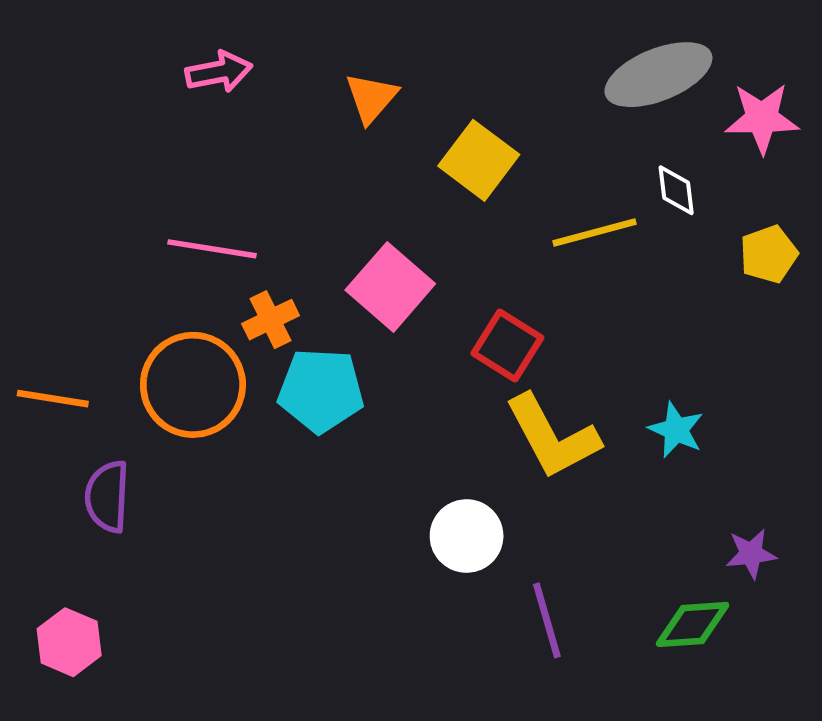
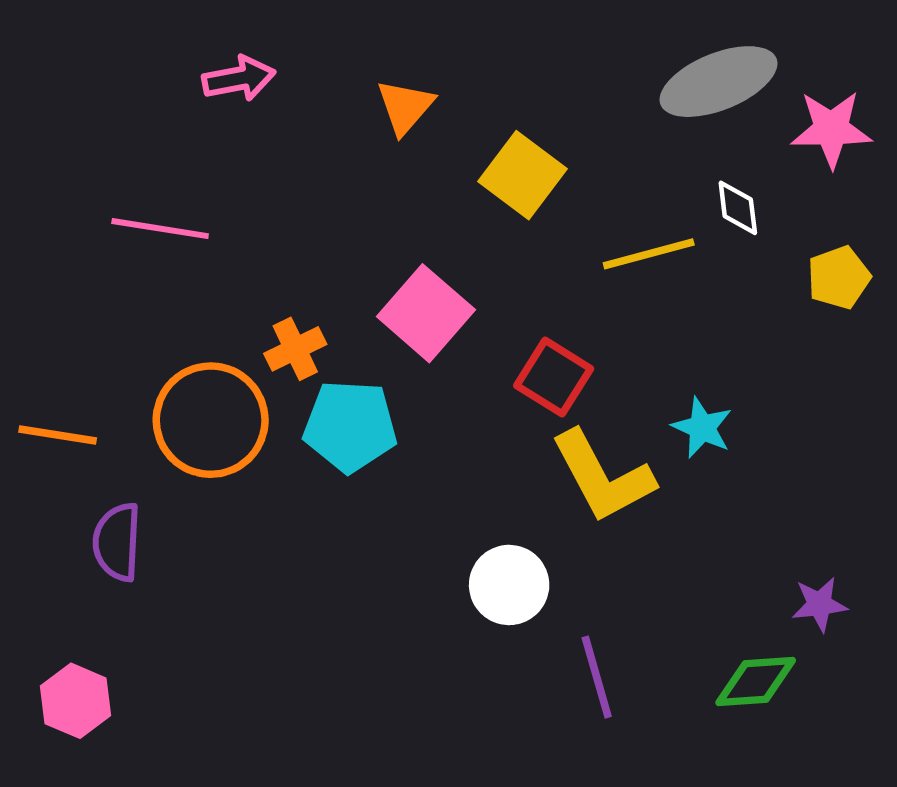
pink line: (212, 249) -> (160, 229), moved
cyan star: (676, 430) -> (702, 428), moved

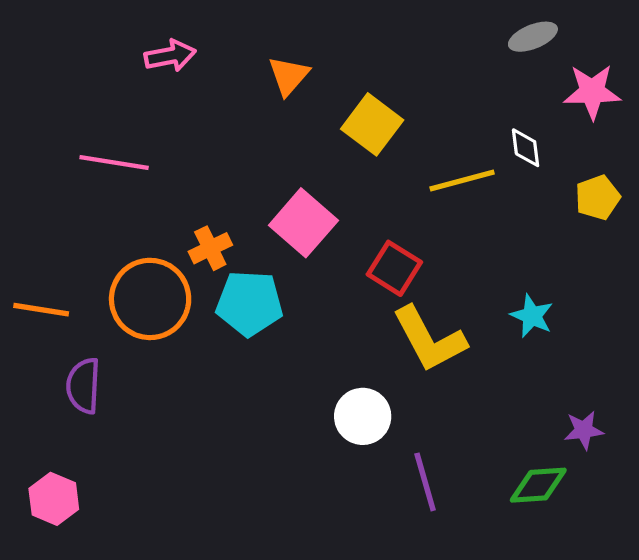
gray ellipse: (718, 82) -> (533, 37), moved, size x0.6
cyan star: (702, 428) -> (532, 316), moved

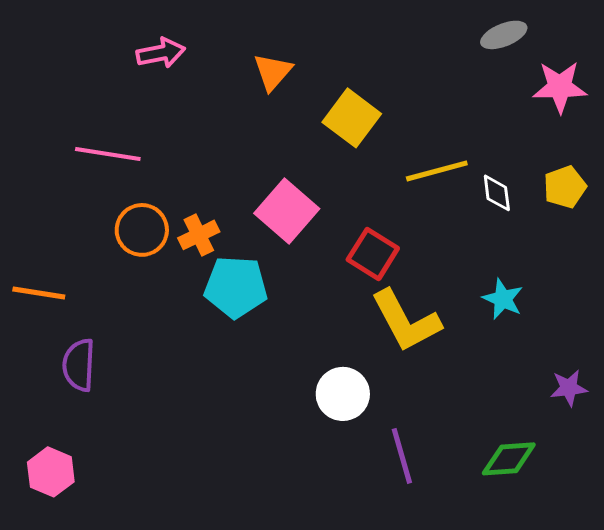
white diamond: (526, 148) -> (497, 193), moved
orange circle: (150, 299) -> (142, 230), moved, size x0.7
purple star: (584, 430) -> (569, 388), moved

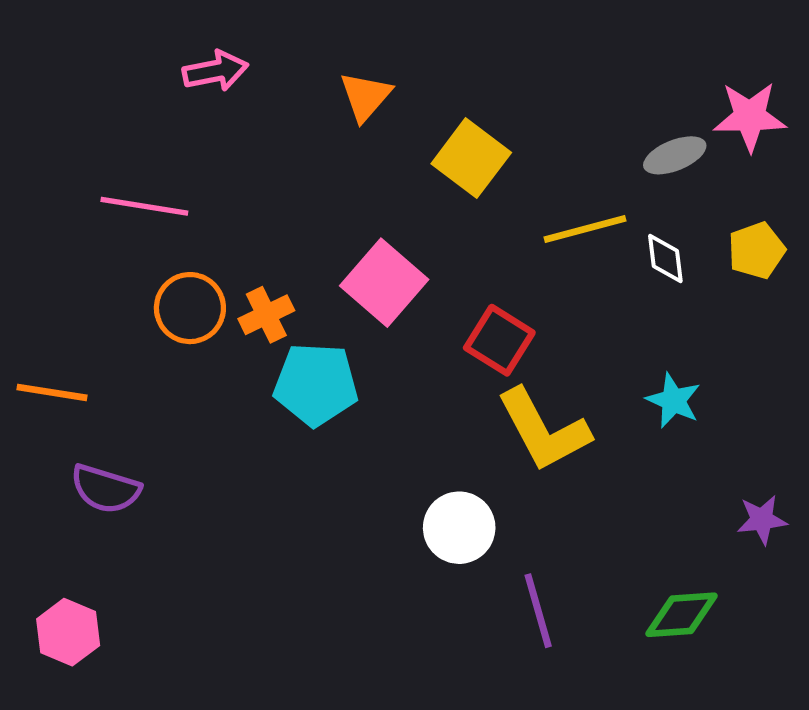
gray ellipse: (504, 35) -> (675, 155), moved
purple semicircle: (79, 365) -> (106, 489), turned -76

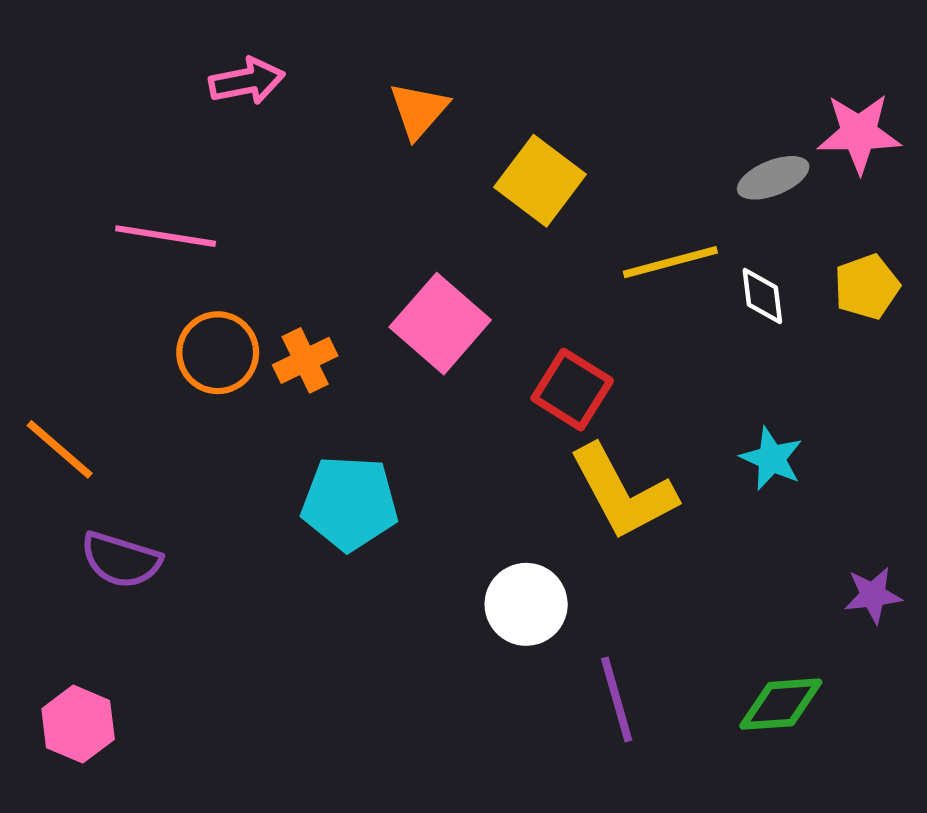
cyan pentagon: (316, 384) -> (350, 503), moved
orange line: (52, 392) -> (60, 449), turned 32

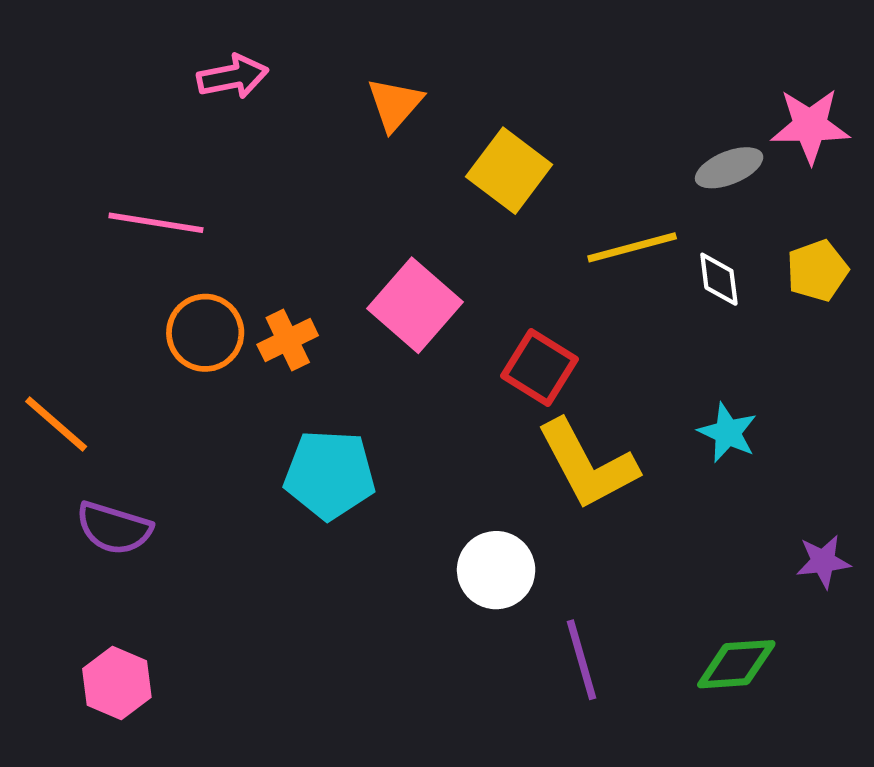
pink hexagon: (78, 724) -> (117, 683), moved

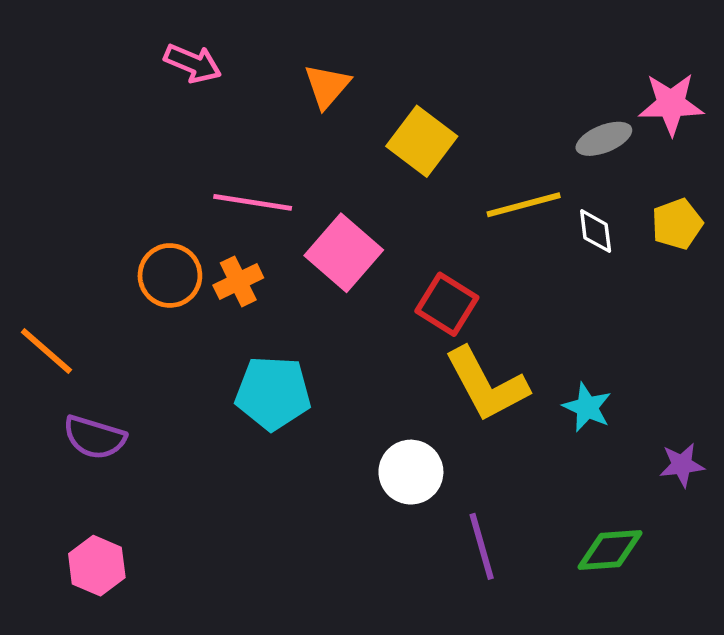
pink arrow: (233, 77) -> (193, 63), turned 34
pink line: (156, 223) -> (253, 202), moved
cyan star: (728, 433) -> (587, 407), moved

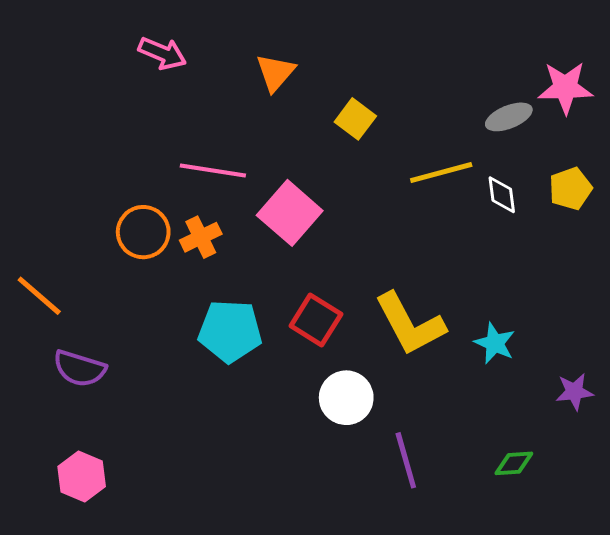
yellow square: (422, 141) -> (355, 119), size x0.7
red square: (447, 304) -> (316, 320), moved
green diamond: (610, 550) -> (514, 463), size x0.7

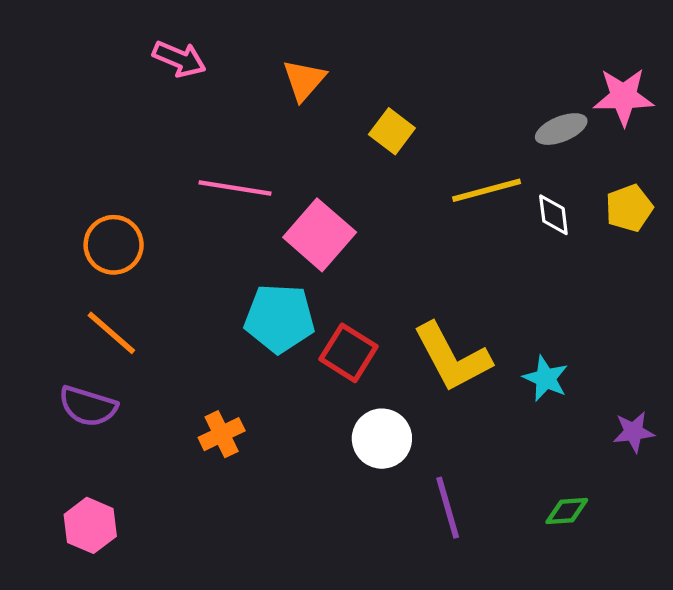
orange circle: (143, 232) -> (114, 245), moved
orange cross: (201, 237) -> (222, 434), moved
orange line: (39, 296) -> (111, 333), moved
cyan pentagon: (230, 331) -> (279, 318), moved

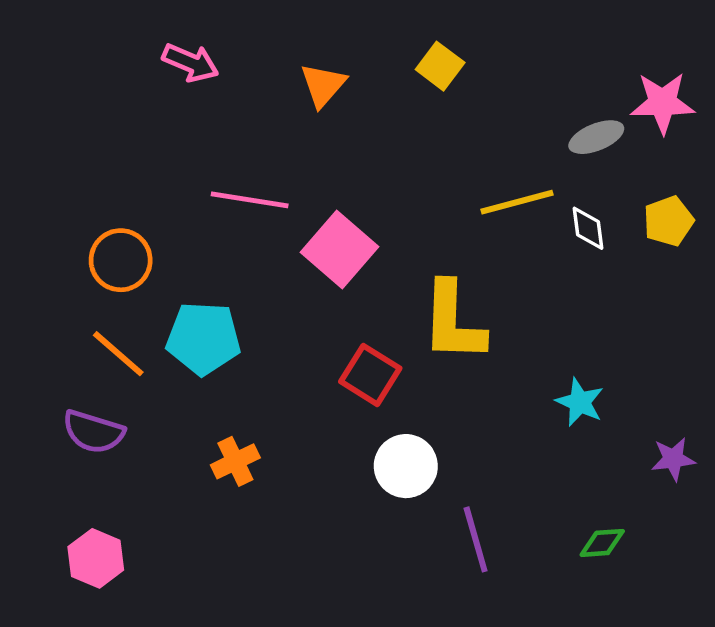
yellow square: (392, 131) -> (440, 66), moved
cyan pentagon: (279, 318) -> (203, 338), moved
yellow L-shape: (452, 357) -> (453, 322), moved, turned 30

